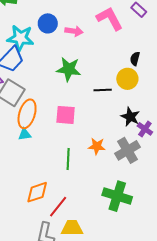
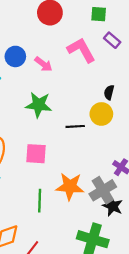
pink arrow: (74, 31) -> (43, 64), turned 30
black star: (130, 117) -> (113, 206), moved
orange star: (97, 146) -> (70, 186), size x1.5

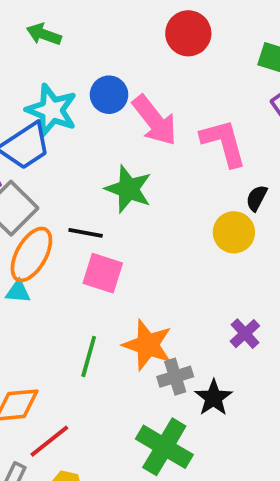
pink L-shape: (81, 50) -> (224, 143), moved
pink arrow: (43, 64) -> (155, 120), size x1.6
black line: (75, 126) -> (86, 233), moved
gray cross: (103, 190) -> (175, 377), moved, size x0.7

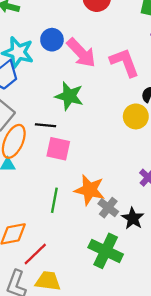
gray cross: (175, 377) -> (108, 208), turned -30

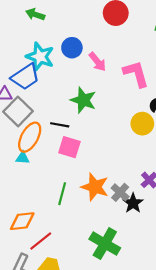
pink arrow: (81, 53) -> (97, 62), size x0.7
gray cross: (108, 208) -> (120, 192), moved
black star: (133, 218) -> (133, 203), moved

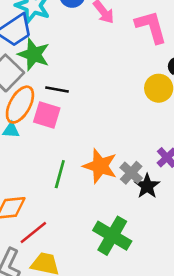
green star: (83, 100) -> (34, 54), moved
pink square: (69, 147) -> (47, 115), moved

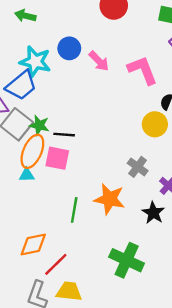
green star: (34, 54) -> (39, 125), moved, size x0.7
gray cross: (131, 173) -> (138, 167), moved

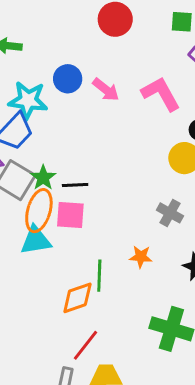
green star: (39, 125) -> (43, 178), turned 30
cyan triangle: (27, 175) -> (36, 240), size x1.6
orange star: (110, 199) -> (141, 257), size x0.6
orange diamond: (33, 245) -> (77, 298), moved

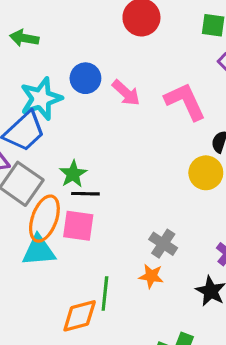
cyan star: (28, 100) -> (41, 99), turned -30
green star: (43, 178) -> (73, 174), moved
gray cross: (170, 213) -> (163, 244), moved

